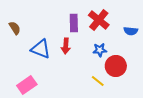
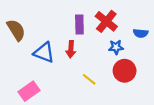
brown semicircle: (15, 28) -> (16, 30), size x1.5
blue star: (100, 50) -> (116, 47), moved
yellow line: (98, 81) -> (89, 79), moved

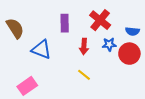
purple rectangle: (79, 25) -> (65, 23), moved
red arrow: (71, 49) -> (84, 46), moved
red circle: (125, 71) -> (129, 54), moved

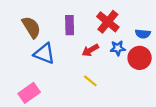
brown semicircle: (15, 28) -> (31, 27), moved
red arrow: (84, 46) -> (90, 50), turned 56

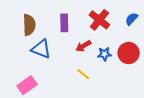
brown semicircle: (31, 27) -> (29, 25), turned 30
blue semicircle: (143, 34) -> (132, 19), moved, turned 128
blue star: (118, 48) -> (104, 54), moved

